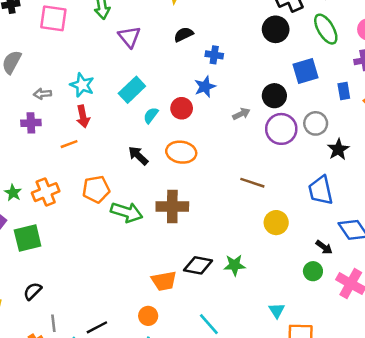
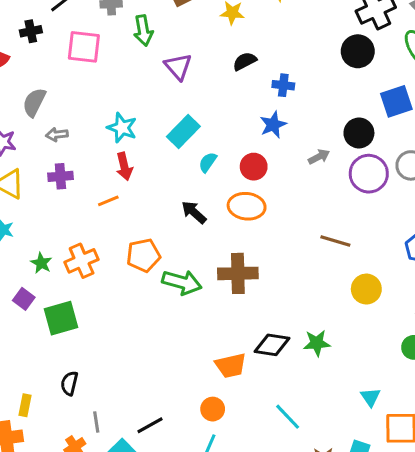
gray arrow: (42, 94) -> (57, 135), moved
red circle: (182, 108) -> (254, 167), moved
black semicircle: (33, 291) -> (69, 383), turned -30

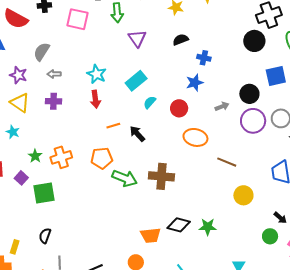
orange line: (108, 201) -> (113, 126), moved
orange ellipse: (247, 206) -> (195, 137), moved

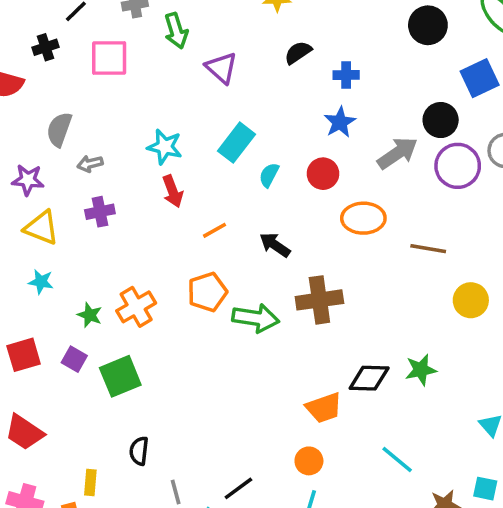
gray arrow: (222, 106) -> (397, 153), size x1.6
black arrow: (137, 134) -> (275, 245), moved

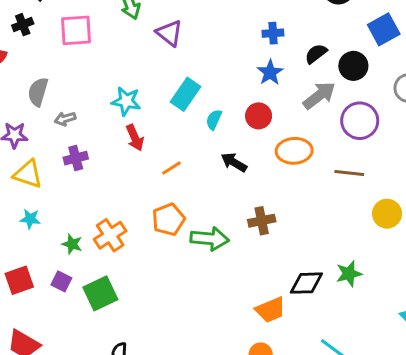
black semicircle: (298, 53) -> (316, 54), moved
purple circle: (458, 166) -> (360, 121), moved
black arrow: (275, 245) -> (234, 162), moved
brown cross: (319, 300) -> (262, 221), size x0.7

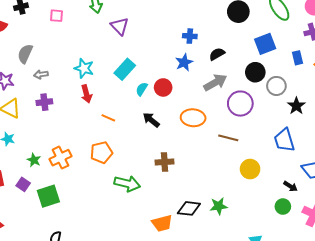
pink square: (76, 30) -> (57, 16), size x0.6
black circle: (353, 66) -> (255, 72), moved
red circle: (259, 116) -> (163, 87), moved
orange line: (171, 168) -> (108, 118), turned 48
green arrow: (210, 239) -> (127, 184), moved

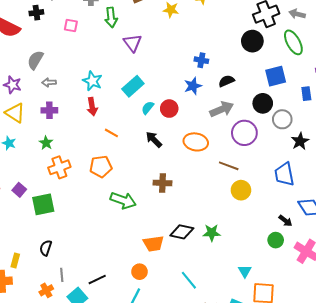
green star: (34, 160) -> (46, 143), moved
yellow circle: (250, 169) -> (241, 190), moved

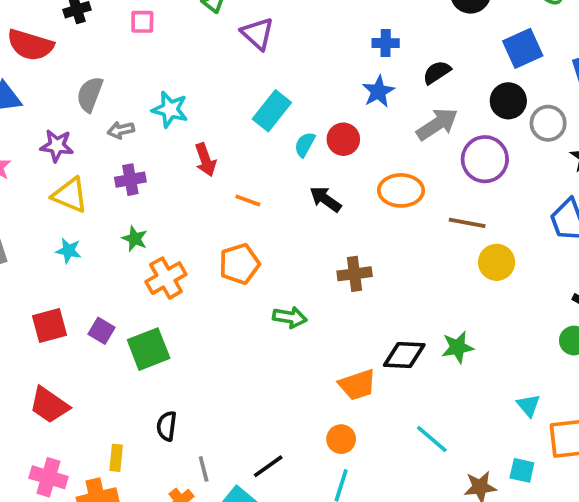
cyan star: (92, 81) -> (170, 109), moved
green arrow: (123, 200) -> (290, 317), size x0.7

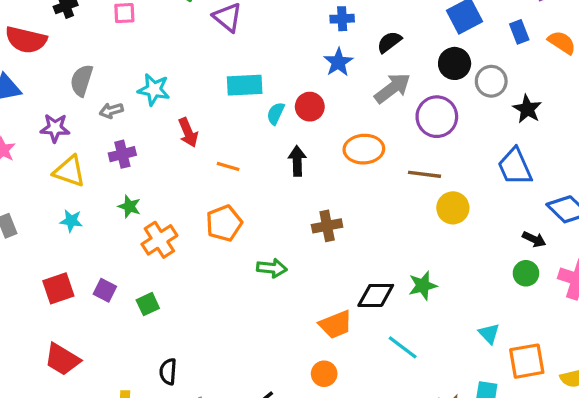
cyan rectangle: (272, 111) -> (245, 85), turned 52
black arrow: (326, 199) -> (297, 161), turned 56
green square: (149, 349) -> (148, 304), size x0.6
cyan line: (432, 439) -> (403, 347), moved

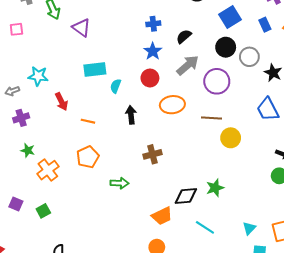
red circle: (310, 107) -> (150, 78), moved
cyan triangle: (489, 333) -> (249, 228), moved, turned 32

